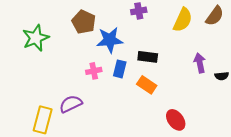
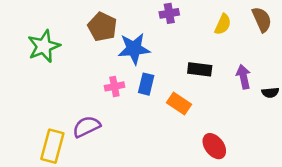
brown semicircle: (215, 16) -> (262, 19), turned -60
yellow semicircle: (183, 20) -> (223, 24), size x0.7
black rectangle: (148, 57) -> (200, 69), moved

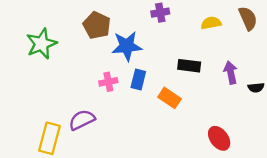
yellow semicircle: (223, 24) -> (211, 23), turned -126
red ellipse: (214, 146) -> (219, 138), moved

